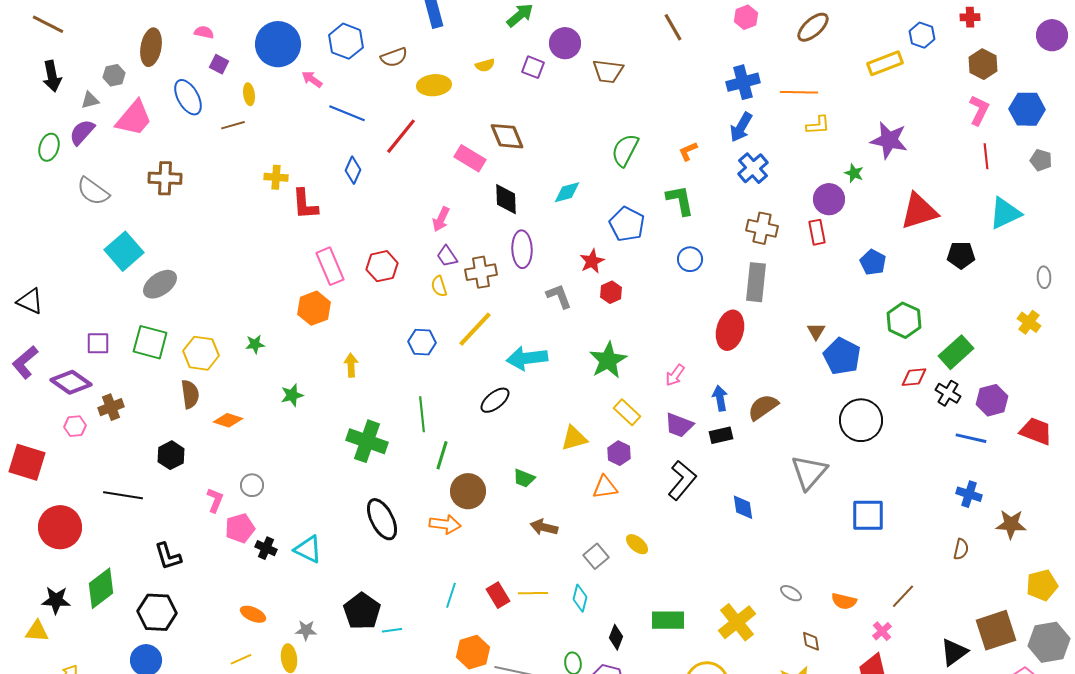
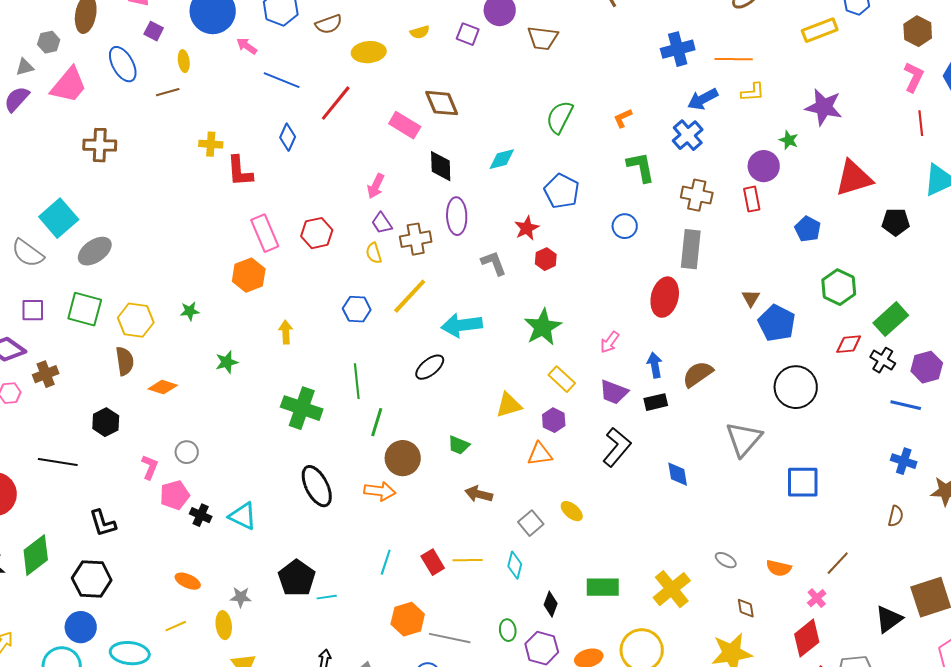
blue arrow: (741, 127) -> (703, 99), moved, turned 32
gray semicircle: (93, 191) -> (28, 253), moved
green L-shape: (680, 200) -> (641, 167), moved

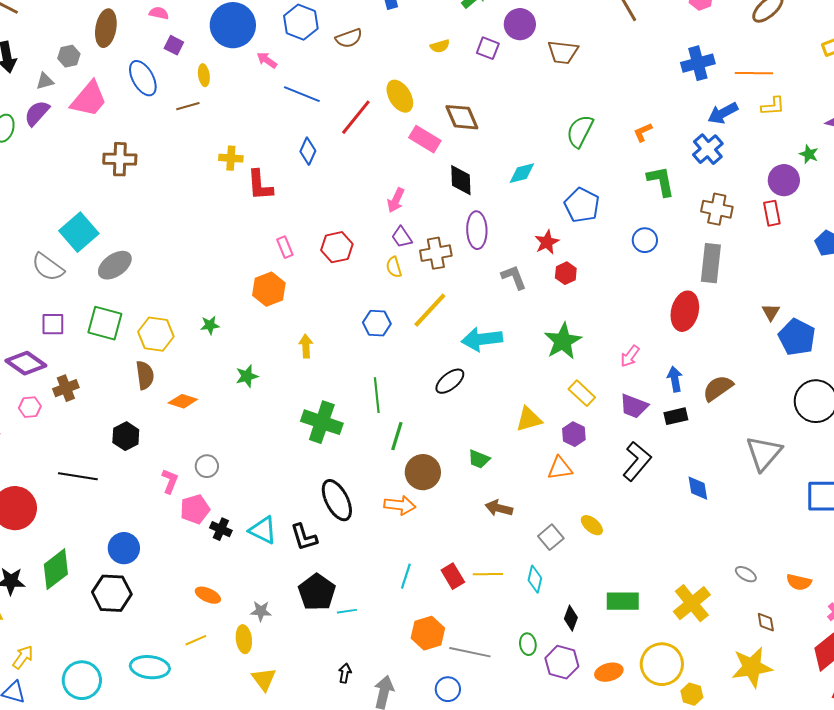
yellow ellipse: (369, 52) -> (400, 96), moved, turned 64
pink rectangle: (265, 233) -> (285, 247), size x0.6
black L-shape: (103, 523) -> (304, 537), moved
blue circle: (81, 627) -> (124, 548), moved

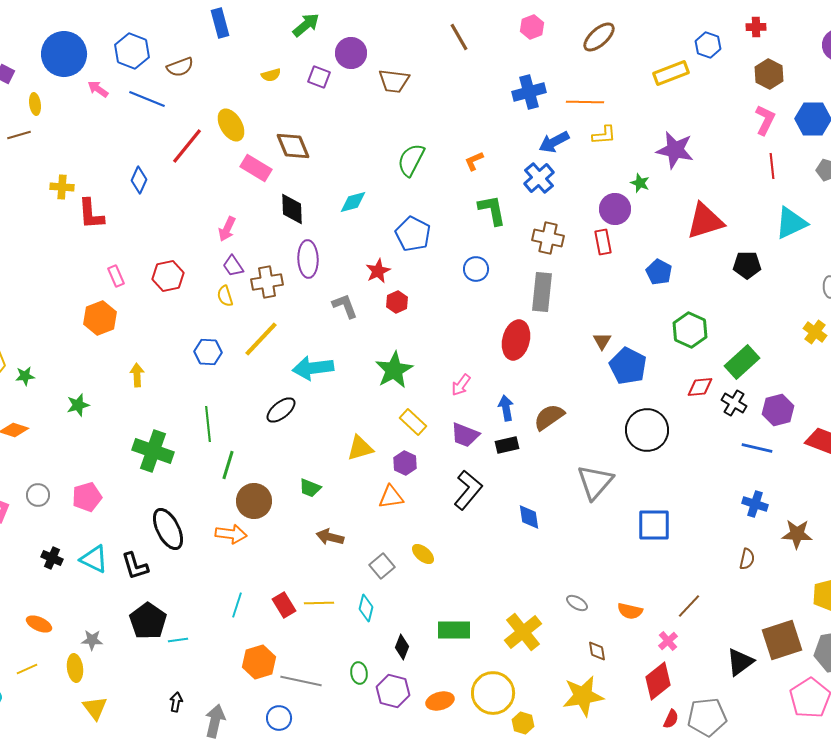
blue line: (302, 94) -> (147, 99), moved
green star: (210, 325) -> (25, 376), moved
pink pentagon: (195, 509) -> (87, 497), moved

